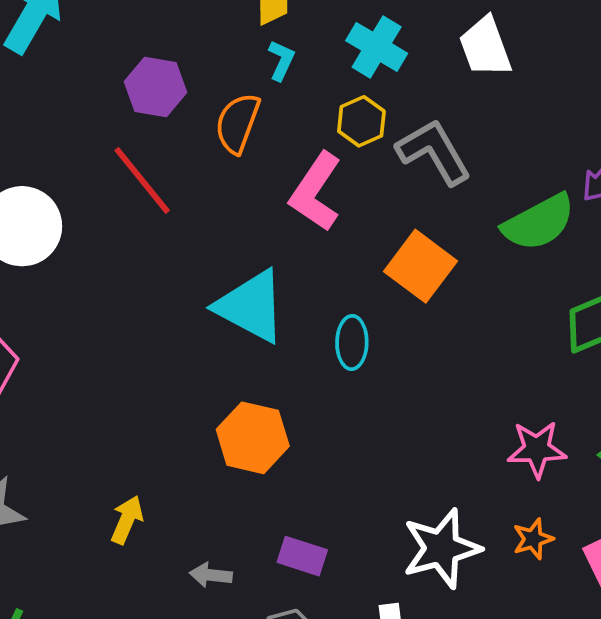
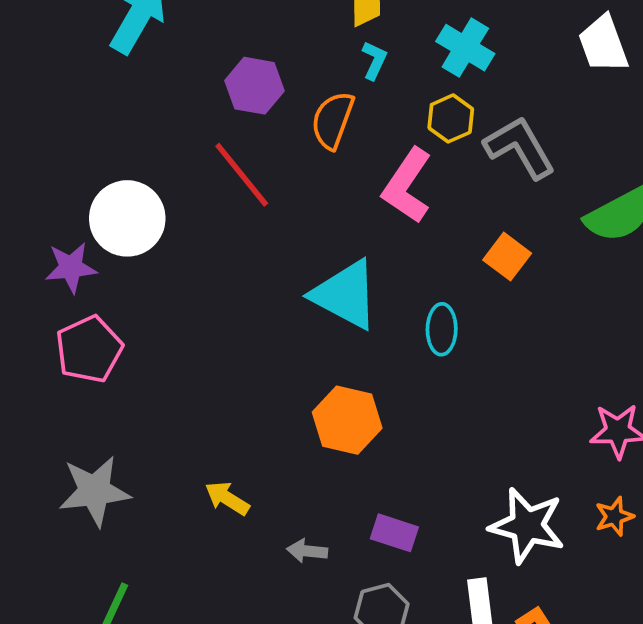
white trapezoid: (485, 47) -> (603, 44), moved
orange square: (421, 266) -> (507, 257), size x0.7
yellow arrow: (127, 520) -> (227, 498), turned -81
white star: (441, 548) -> (527, 526), turned 30

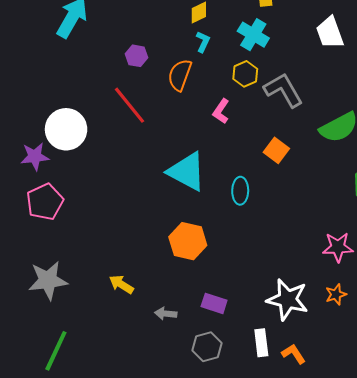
purple hexagon: (254, 86) -> (137, 56), size x0.7
pink L-shape: (407, 186) -> (221, 111), size x0.6

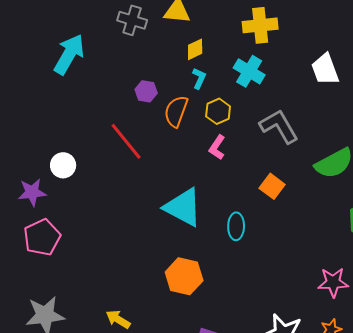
purple hexagon: (137, 56) -> (146, 91), moved
yellow hexagon: (245, 74) -> (218, 111), moved
white circle: (66, 129) -> (63, 165), size x0.6

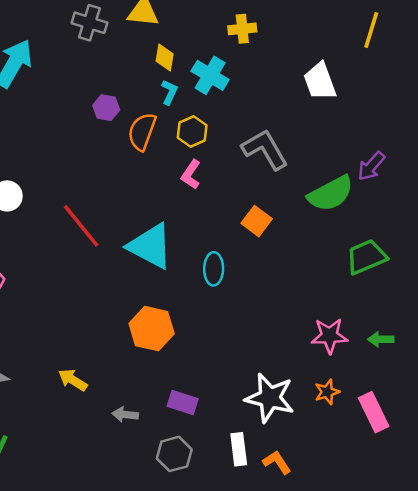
yellow cross: (260, 25) -> (242, 29), size x0.7
yellow diamond: (195, 49) -> (165, 57), turned -55
cyan cross: (249, 71) -> (210, 75), moved
red line: (126, 141) -> (81, 226), moved

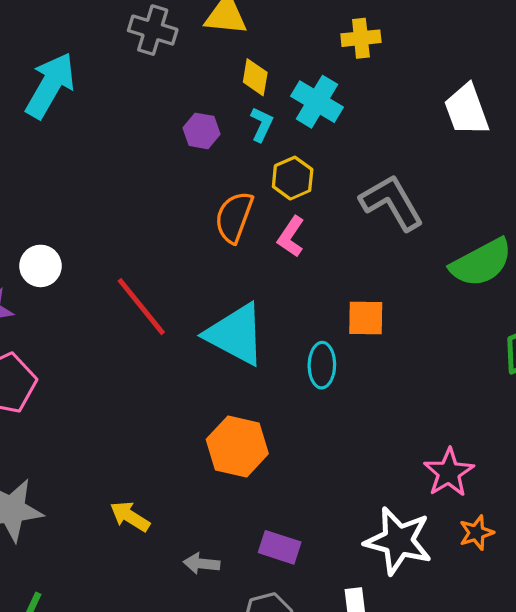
purple hexagon: (106, 108) -> (202, 131), moved
orange semicircle: (142, 132) -> (234, 217), moved
orange square: (257, 221) -> (366, 318), moved, turned -36
pink star: (329, 336) -> (449, 472), moved, turned -30

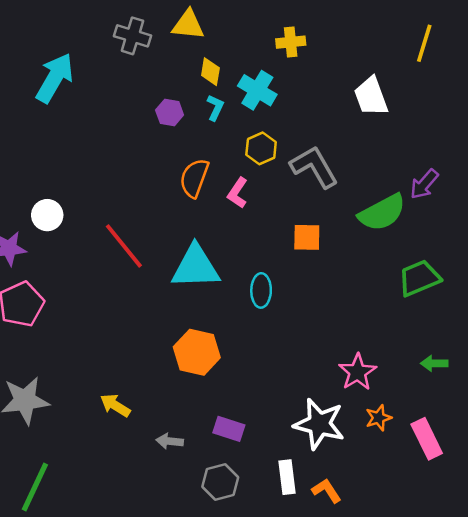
yellow hexagon: (293, 178) -> (261, 148), moved
orange square: (366, 318) -> (307, 237), moved
cyan triangle: (236, 334) -> (196, 267), turned -30

